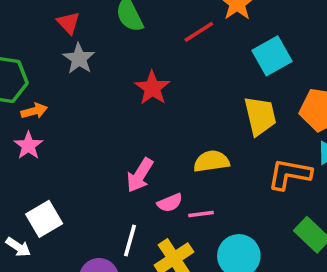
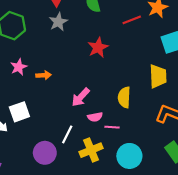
orange arrow: (34, 111) -> (44, 75), moved
yellow semicircle: (211, 161) -> (124, 97), turned -90

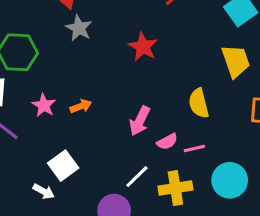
white line: (67, 134) -> (137, 177), turned 36
yellow cross: (91, 150) -> (175, 188), turned 30

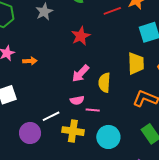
pink arrow: (140, 121) -> (81, 74), moved

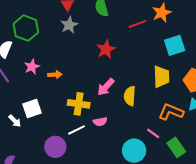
pink semicircle: (77, 100) -> (100, 122), moved
pink line: (93, 110) -> (153, 133), moved, turned 32
yellow cross: (73, 131) -> (79, 104), moved

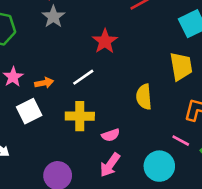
pink arrow: (106, 87) -> (110, 165), moved
white square: (32, 108) -> (29, 111), moved
white line: (76, 130) -> (83, 77), moved

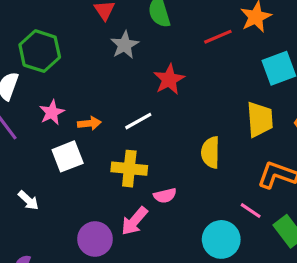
gray star: (53, 17) -> (125, 45), moved
pink arrow: (110, 165) -> (134, 221), moved

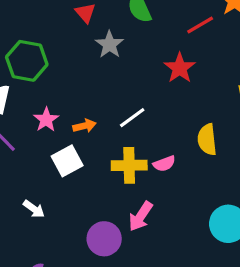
red star: (169, 79) -> (180, 68), moved
pink semicircle: (165, 196) -> (164, 164), moved

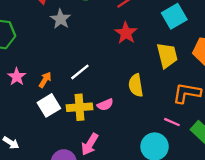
red star: (180, 68) -> (126, 33), moved
orange arrow: (84, 126) -> (45, 80), turned -42
white square: (67, 161) -> (49, 105), moved

